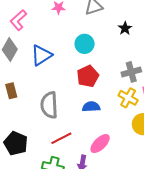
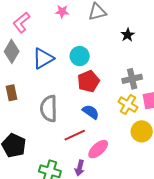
cyan circle: (85, 44) -> (80, 56), moved
blue semicircle: (91, 107) -> (91, 112), turned 36
red line: (61, 138) -> (75, 135), moved

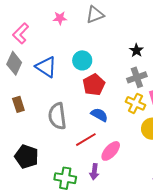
black star: (128, 35) -> (136, 50), moved
blue triangle: (43, 58) -> (46, 67), turned -50

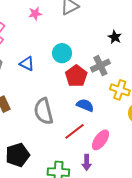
blue triangle: (46, 67) -> (27, 64), size x0.7
gray cross: (137, 77) -> (100, 66), moved
black pentagon: (27, 157) -> (18, 155), turned -30

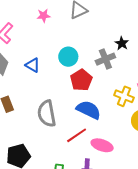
gray cross: (100, 66) -> (105, 59), moved
blue semicircle: (85, 105) -> (89, 110), size x1.4
pink ellipse: (101, 140) -> (102, 145), turned 70

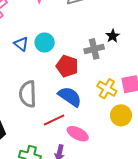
cyan circle: (68, 57) -> (45, 43), moved
red pentagon: (81, 80) -> (67, 66), turned -30

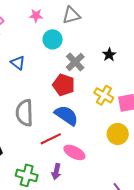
cyan circle: (45, 43) -> (53, 39), moved
gray cross: (94, 49) -> (75, 62), moved, turned -30
yellow cross: (107, 89) -> (104, 95), moved

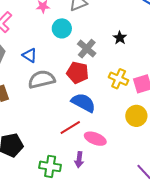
gray semicircle: (24, 113) -> (42, 79), moved, turned 84

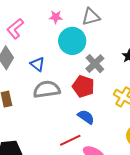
cyan circle: (62, 28) -> (72, 41), size x1.4
blue semicircle: (83, 103) -> (86, 117), size x0.7

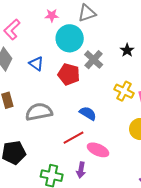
red pentagon: (83, 86) -> (69, 74), moved
gray semicircle: (47, 89) -> (39, 112), moved

